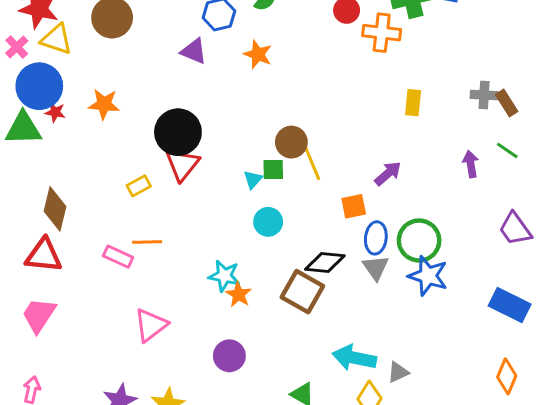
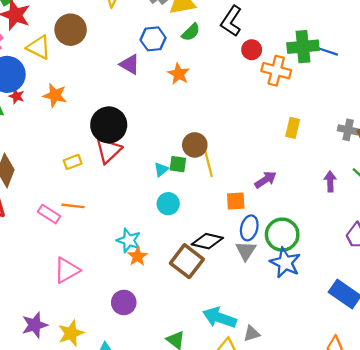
yellow triangle: (57, 39) -> (39, 47), moved

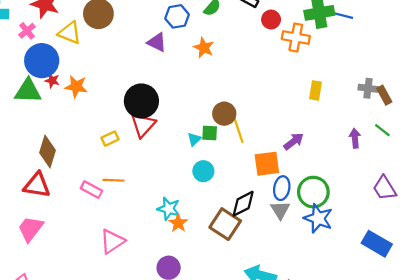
orange star: (55, 95) -> (76, 86), moved
orange square: (236, 201) -> (267, 164), size x1.4
black diamond: (207, 241) -> (243, 204), turned -36

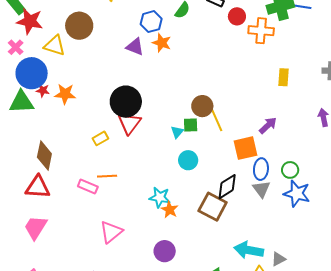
orange star: (204, 48) -> (162, 43), moved
green circle: (313, 192) -> (290, 170), size x0.6

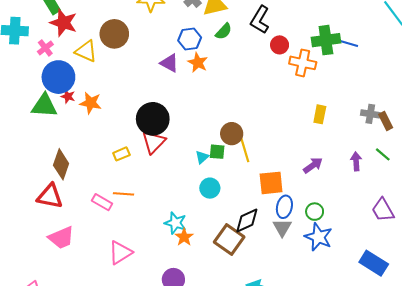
purple arrow: (268, 125) -> (313, 165), moved
pink trapezoid: (36, 227) -> (61, 238), moved, turned -152

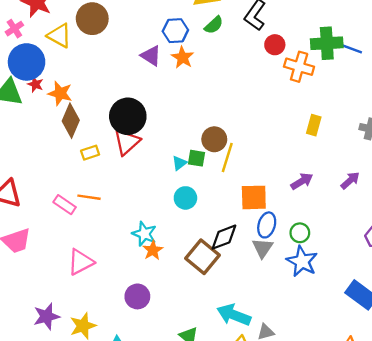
yellow line: (245, 149) -> (227, 157), turned 30
purple arrow: (356, 161) -> (350, 180), turned 48
brown diamond: (61, 164) -> (71, 121), moved

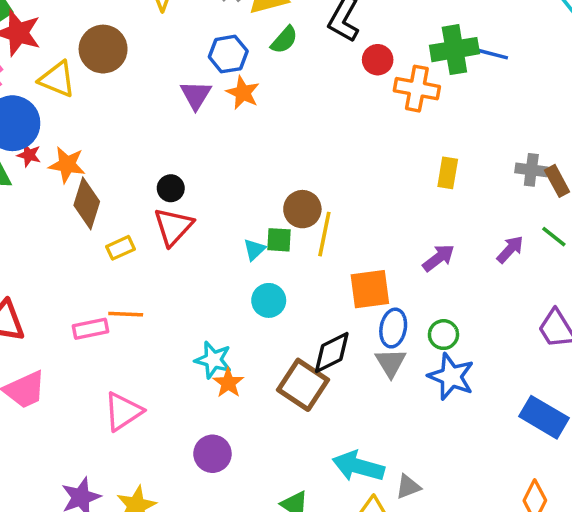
purple triangle: (151, 56) -> (196, 95), turned 35
black circle: (128, 116) -> (171, 188), size x0.5
pink rectangle: (65, 205) -> (91, 329), turned -40

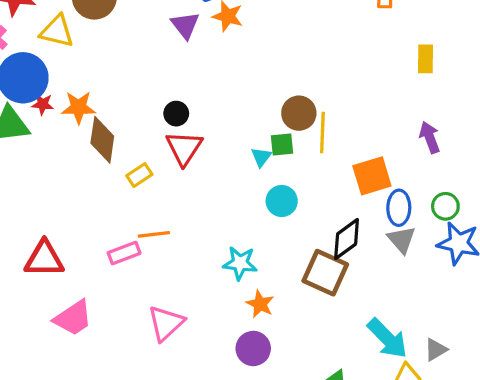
purple arrow: (439, 258) -> (430, 137), turned -64
orange star: (228, 383) -> (260, 304), moved
cyan arrow: (358, 466) -> (387, 338), turned -141

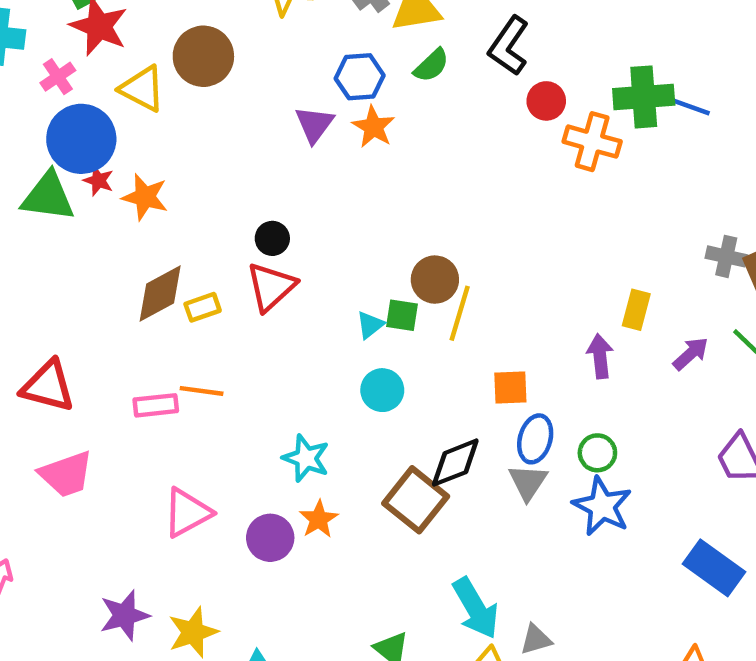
yellow rectangle: (425, 59) -> (636, 310), moved
brown diamond: (102, 140) -> (160, 294), moved, turned 39
orange square: (372, 176) -> (510, 388), size x0.7
purple circle: (253, 348) -> (270, 538), moved

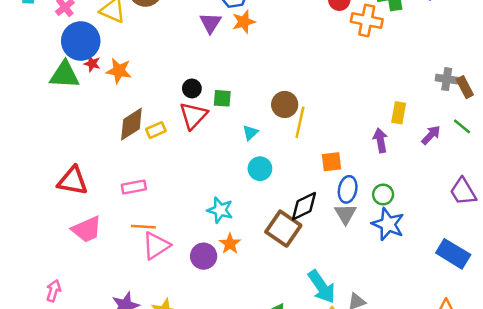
orange star: (374, 127) -> (244, 22), turned 30
green square: (402, 315) -> (222, 98), moved
orange line: (202, 391) -> (143, 227), moved

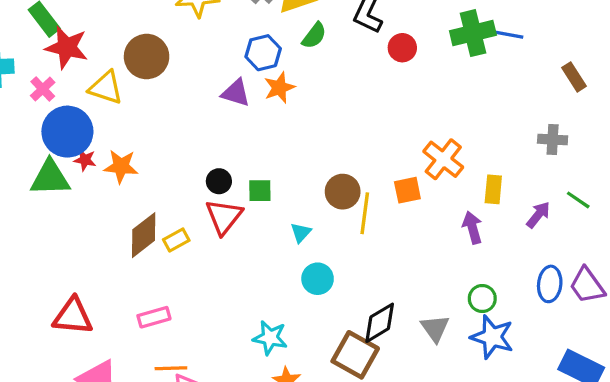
orange cross: (367, 21) -> (443, 159), moved, turned 32
purple triangle: (211, 23) -> (236, 93), turned -40
brown rectangle: (465, 87) -> (574, 77), moved
orange square: (332, 162) -> (407, 190), moved
blue ellipse: (348, 189) -> (550, 284), moved

